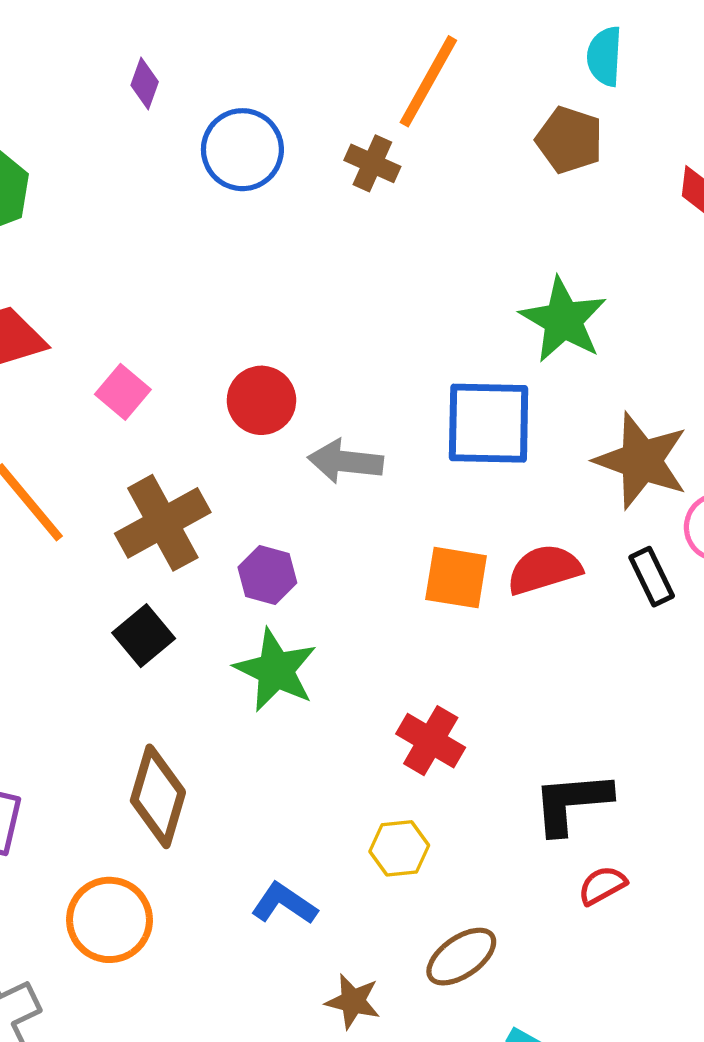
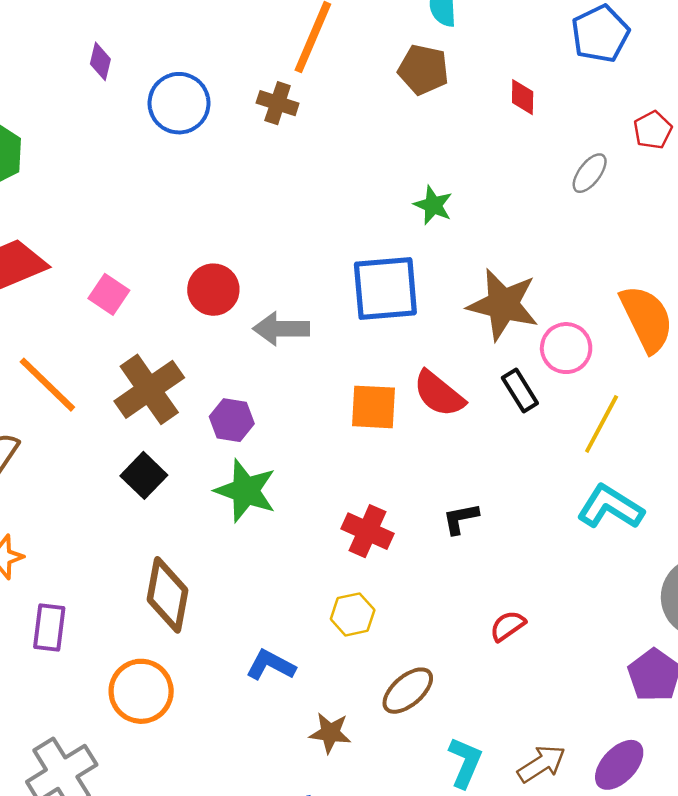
green star: (563, 320) -> (433, 205), size x0.6
red semicircle: (544, 569) -> (439, 394), turned -118
black L-shape: (572, 803) -> (461, 519), moved, size x0.6

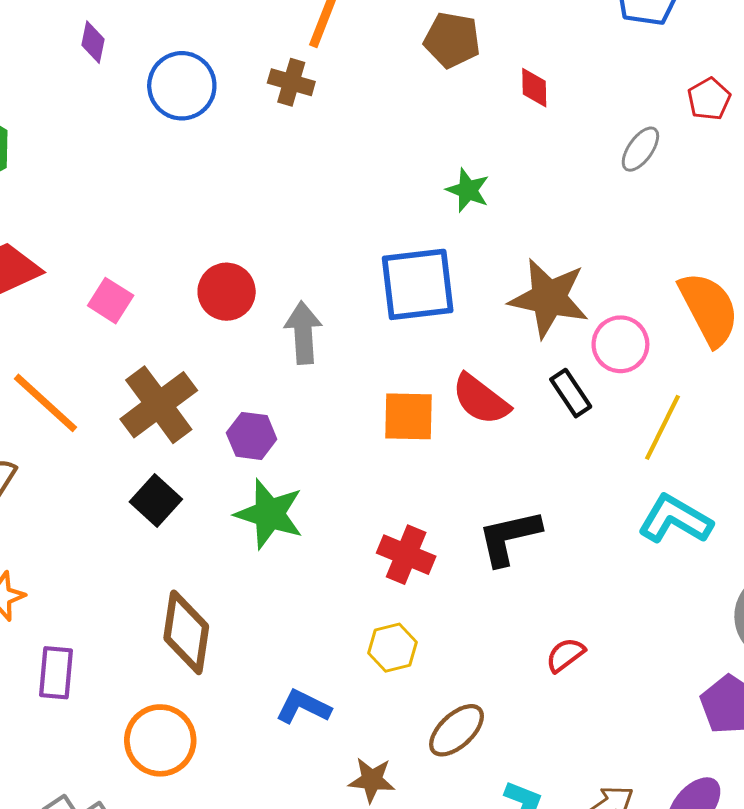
red diamond: (523, 97) -> (534, 88), moved
gray arrow: (281, 329) -> (303, 333), turned 88
black L-shape: (461, 519) -> (509, 537), size x1.6

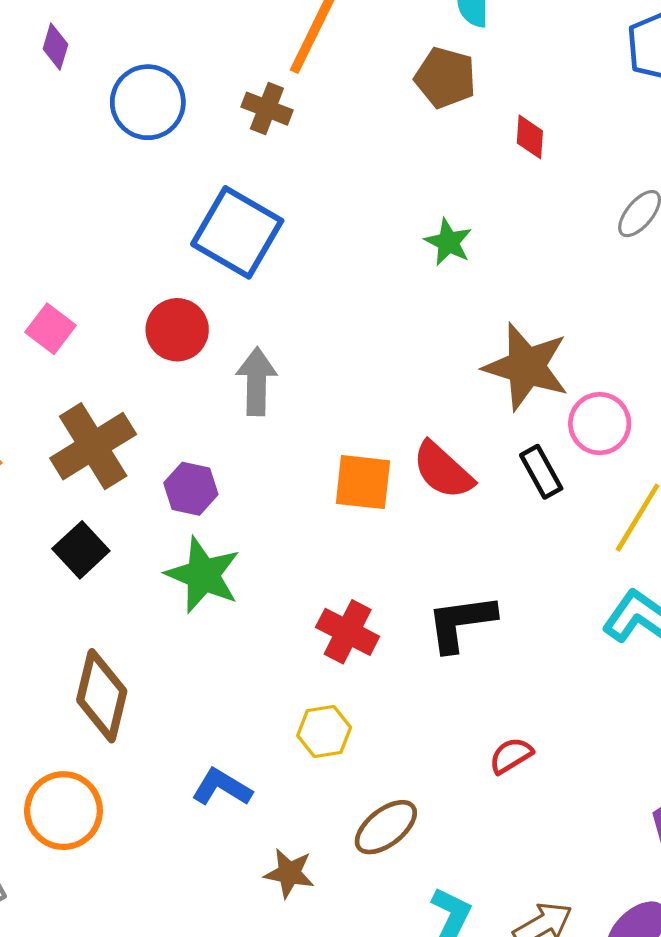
blue square: (418, 284) -> (237, 232), moved, turned 32

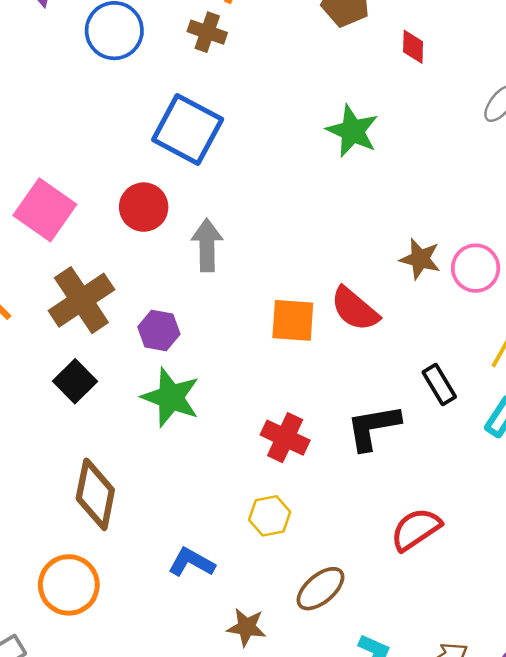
green star: (448, 242) -> (352, 131), size x1.4
pink square: (50, 329) -> (45, 210), size x1.6
brown star: (526, 367) -> (420, 259), moved, size x0.6
black rectangle: (541, 472) -> (439, 384), moved
red semicircle: (511, 756) -> (416, 529), size x1.5

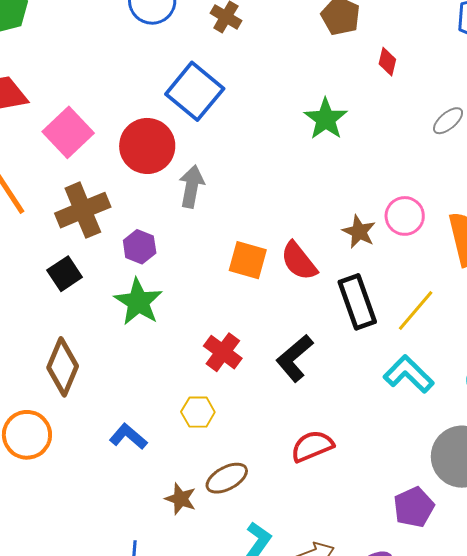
red circle: (144, 207) -> (147, 146), size x1.4
pink circle: (476, 268) -> (405, 216), moved
black rectangle: (439, 384) -> (357, 302), moved, size x1.6
black L-shape: (373, 427) -> (295, 358), turned -42
brown star: (246, 627) -> (181, 499), moved

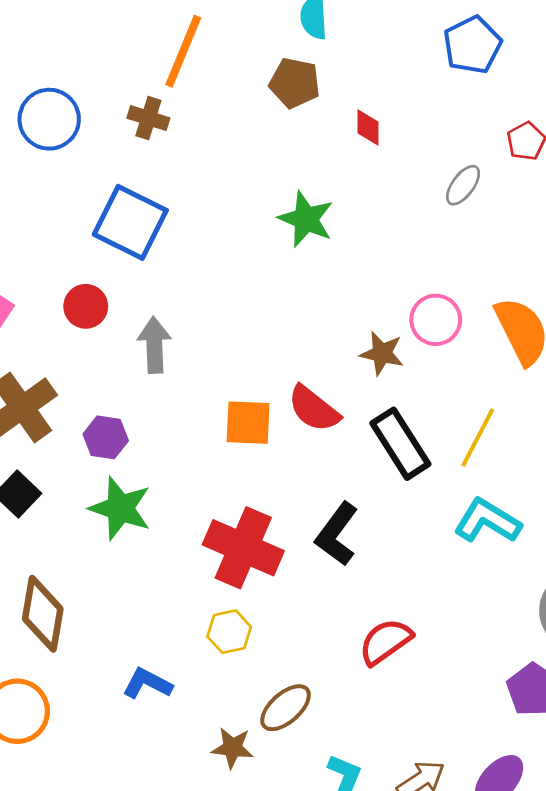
red circle: (147, 146) -> (86, 306), size x0.6
red cross: (223, 352) -> (243, 548), size x1.5

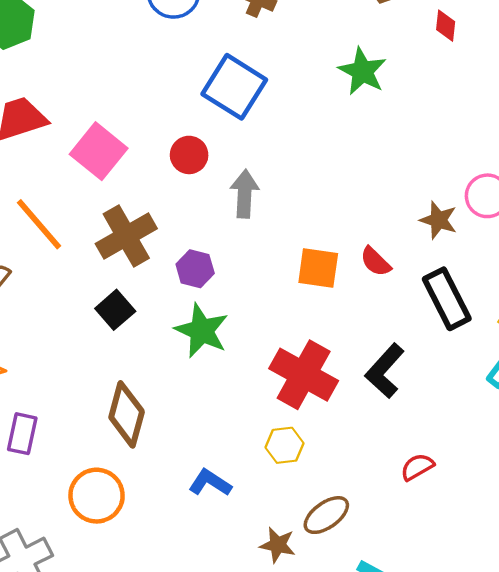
green star: (306, 219) -> (362, 71), moved
red semicircle: (314, 409) -> (376, 262), size x0.7
red semicircle: (385, 642) -> (417, 467), size x0.7

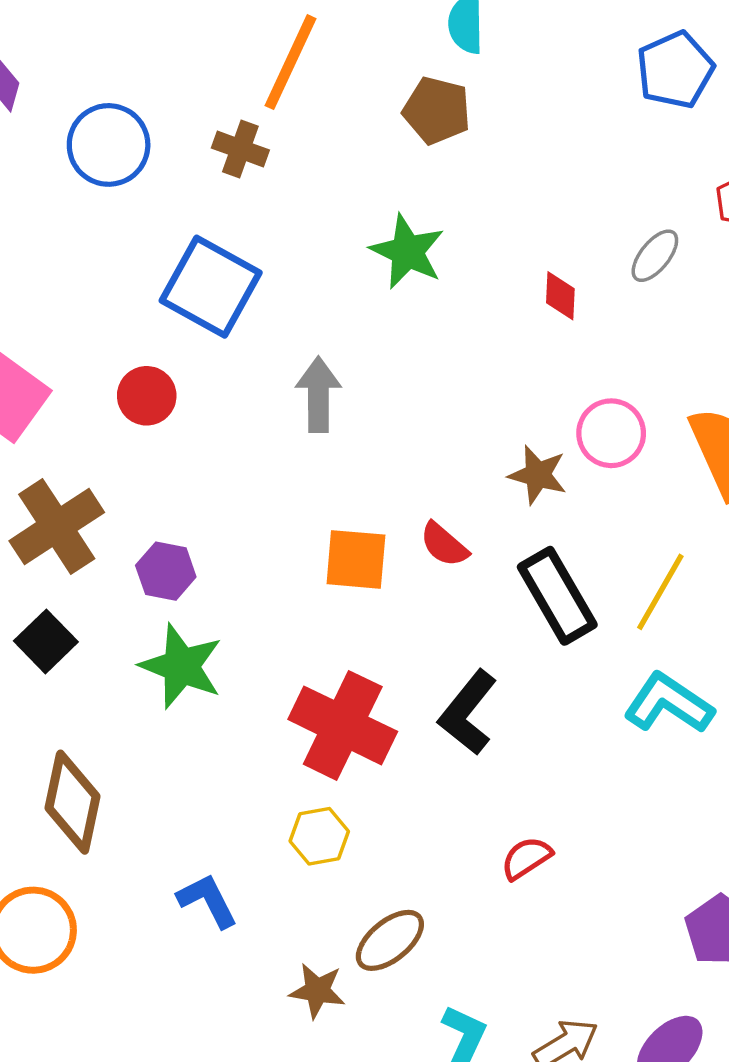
red diamond: (446, 26) -> (560, 296), moved
gray arrow: (245, 194) -> (318, 394), moved
blue L-shape: (210, 483) -> (208, 901), turned 33

